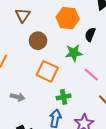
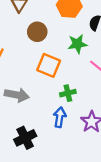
gray arrow: (18, 97) -> (17, 95), size x1.5

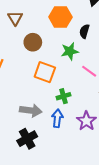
gray arrow: (17, 95) -> (31, 110), moved

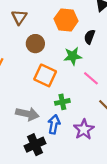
black cross: (27, 139) -> (35, 145), moved

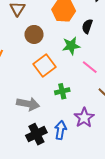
orange square: (45, 75) -> (45, 66), turned 30
blue arrow: (54, 124) -> (60, 130), moved

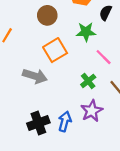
green cross: (62, 91) -> (88, 81), moved, turned -32
gray arrow: (28, 104) -> (35, 76), moved

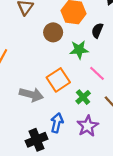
brown circle: (47, 15) -> (53, 32), moved
orange square: (55, 50) -> (58, 80), moved
blue arrow: (65, 121) -> (57, 123), moved

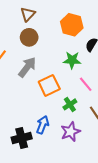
brown circle: (53, 32) -> (29, 37), moved
gray arrow: (31, 94) -> (27, 67), moved, turned -75

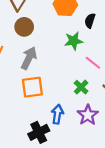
orange square: (49, 85) -> (32, 87), moved, turned 30

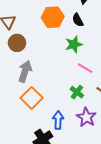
black semicircle: (90, 21) -> (78, 20), moved, turned -40
green star: (74, 41) -> (74, 44), moved
orange square: (32, 87) -> (32, 98), turned -30

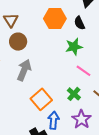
orange square: (32, 98) -> (41, 99), moved

